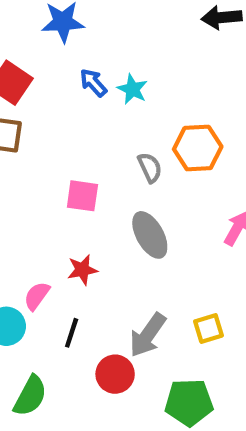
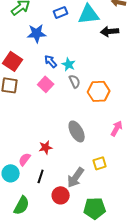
gray semicircle: (150, 168) -> (75, 81), moved
pink square: (82, 196) -> (46, 84), moved, turned 35
yellow square: (209, 328) -> (100, 163), moved

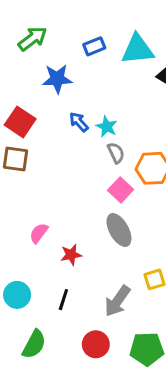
pink square: (46, 84) -> (121, 190), moved
pink semicircle: (25, 159) -> (39, 233), moved
red circle: (61, 195) -> (96, 344), moved

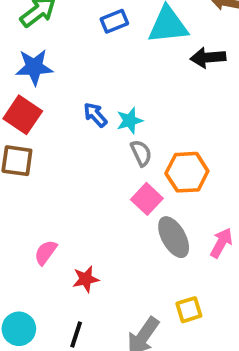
blue star: (57, 79) -> (34, 67), moved
cyan star: (107, 127) -> (130, 121), turned 30
gray ellipse: (119, 230) -> (174, 237), moved

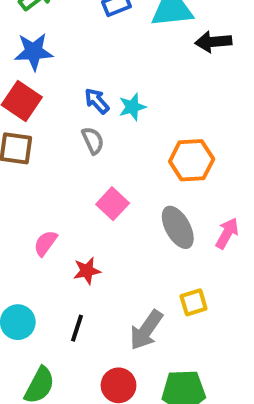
gray semicircle: (141, 153) -> (93, 140), moved
pink square: (147, 199) -> (113, 204), moved

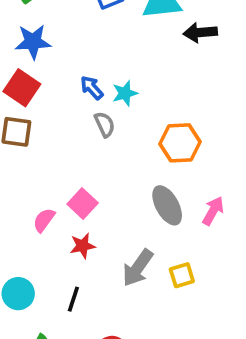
gray semicircle: (93, 140) -> (105, 124), moved
pink square: (113, 204) -> (83, 204), moved
gray arrow: (146, 330) -> (138, 268), moved

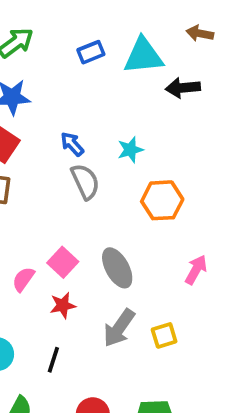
cyan star: (125, 93) -> (130, 150), moved
gray semicircle: (105, 124) -> (85, 182), size x1.4
gray ellipse: (167, 205) -> (117, 268), moved

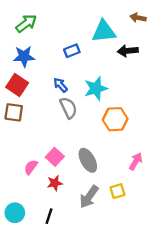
blue rectangle: (91, 52) -> (72, 51), moved
cyan star: (130, 150) -> (96, 88), size x1.5
yellow square: (164, 335) -> (117, 191), moved

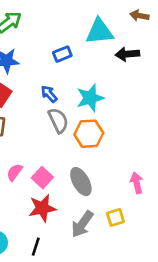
orange hexagon: (115, 119) -> (89, 134), moved
pink arrow: (136, 161) -> (137, 183), turned -42
pink semicircle: (31, 167) -> (14, 172), moved
red star: (55, 183) -> (42, 208), size x1.5

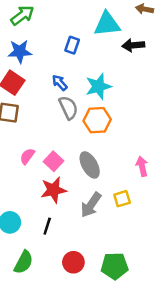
blue rectangle: (62, 54) -> (72, 45), turned -49

